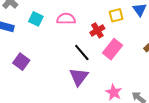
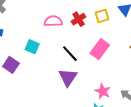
cyan square: (36, 19) -> (32, 47), moved
red cross: (97, 30) -> (79, 19), moved

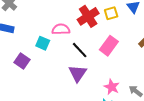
red cross: (79, 19) -> (88, 16), size x1.5
pink semicircle: (53, 21) -> (61, 29), moved

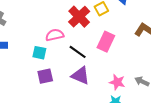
purple square: (22, 61) -> (45, 76), moved, turned -35
purple triangle: (78, 73) -> (80, 76), turned -30

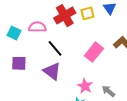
pink rectangle: (106, 42) -> (94, 52), moved
cyan square: (39, 53) -> (14, 33), moved

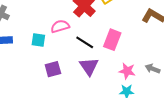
pink rectangle: (94, 52) -> (112, 40), moved
purple triangle: (52, 71) -> (89, 66), turned 36

